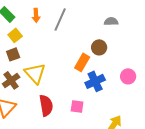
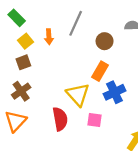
orange arrow: (36, 15) -> (49, 37), moved
brown circle: (99, 47) -> (105, 41), moved
yellow triangle: (35, 73) -> (78, 95), moved

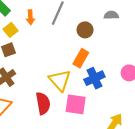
orange arrow: (49, 37) -> (30, 17), moved
pink square: (95, 120) -> (76, 104), size x1.5

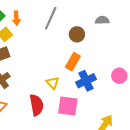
orange arrow: (30, 17) -> (16, 18), moved
yellow triangle: (60, 80) -> (53, 83), size x0.6

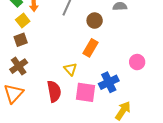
blue cross: (86, 81) -> (109, 82), moved

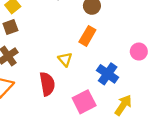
blue cross: (109, 82) -> (108, 74), turned -30
pink square: (85, 92) -> (84, 102), moved, turned -35

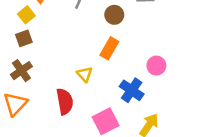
pink circle: (139, 52) -> (156, 66), moved

